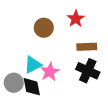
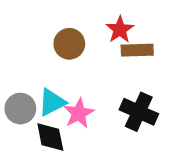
brown rectangle: (87, 47) -> (137, 50), moved
gray circle: (14, 83) -> (20, 109), moved

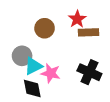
gray circle: (20, 109) -> (22, 56), moved
pink star: (79, 113) -> (51, 73), turned -30

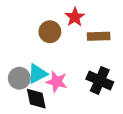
red star: (77, 19) -> (75, 17), moved
gray circle: (22, 56) -> (19, 78), moved

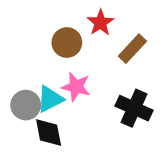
brown rectangle: (99, 36) -> (132, 49), turned -45
pink star: (57, 82) -> (76, 87), moved

